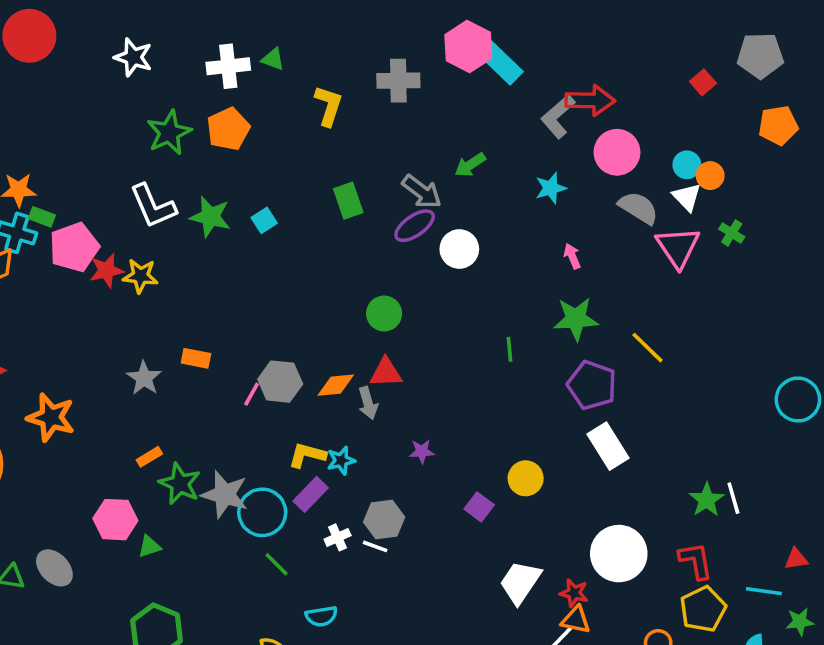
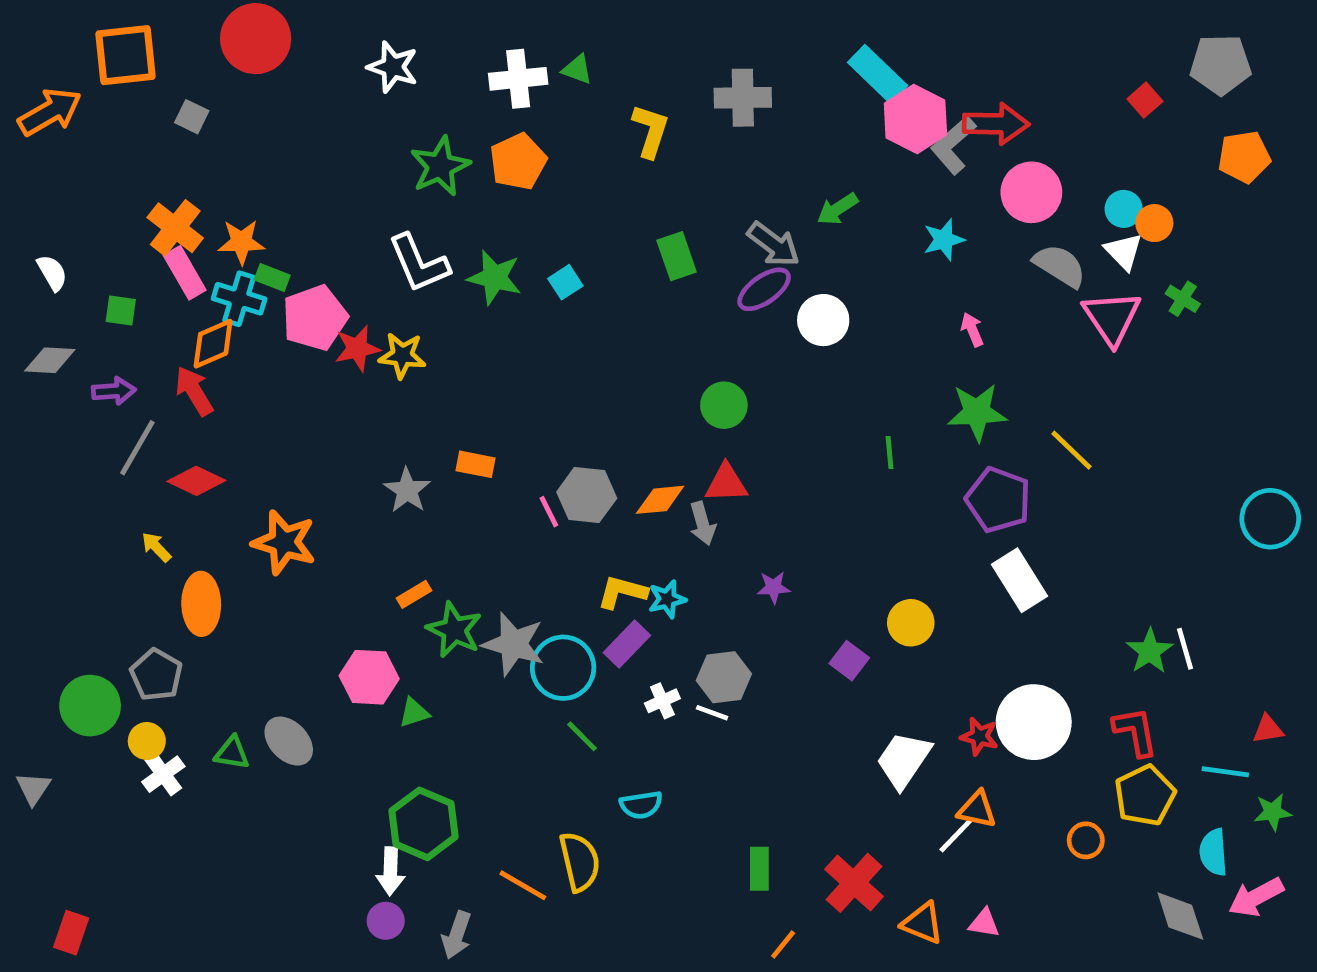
pink hexagon: (468, 47) -> (915, 119), moved
pink line: (252, 394) -> (549, 512), turned -55
red star: (574, 593) -> (979, 736), moved

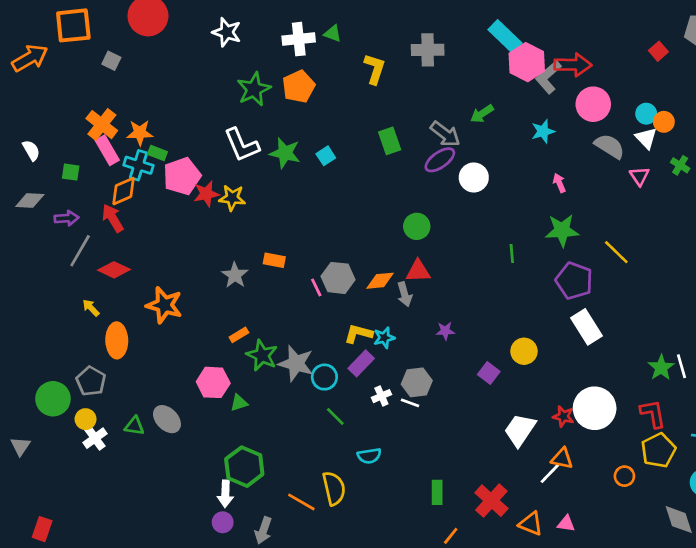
pink triangle: (1112, 318) -> (639, 176), size x0.6
cyan circle: (563, 668) -> (324, 377), size x0.7

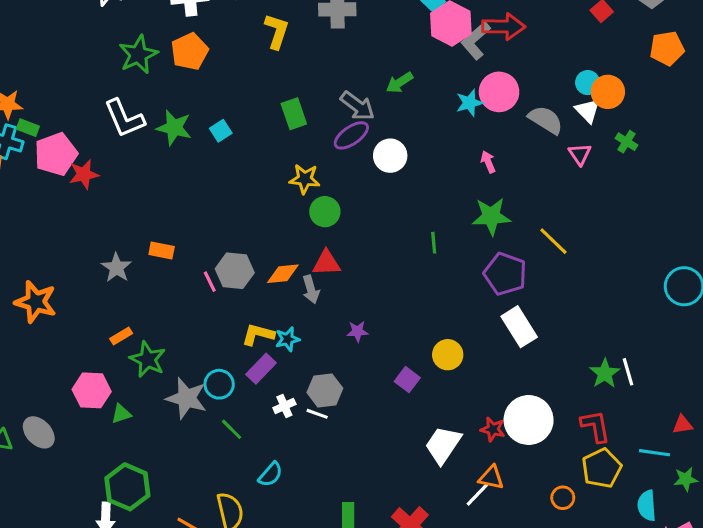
pink circle: (593, 104) -> (499, 92), moved
orange circle: (664, 122) -> (608, 92), size x1.4
yellow star: (232, 198) -> (305, 179), moved
gray star: (296, 363) -> (186, 398), moved
cyan semicircle: (369, 456) -> (270, 474), turned -40

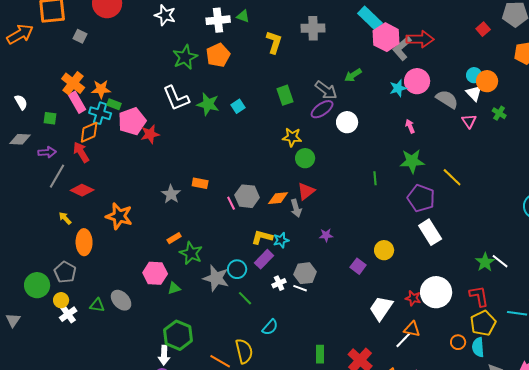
red triangle: (326, 263) -> (306, 191), turned -36
white line: (628, 372) -> (500, 261), turned -36
cyan semicircle: (647, 506) -> (478, 347), moved

